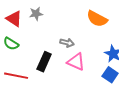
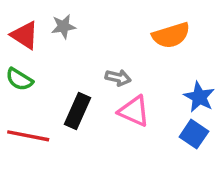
orange semicircle: (97, 19) -> (171, 35), turned -45

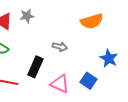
pink triangle: (134, 111) -> (60, 84), moved
blue square: (194, 134) -> (89, 81), moved

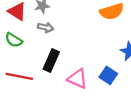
gray arrow: (60, 47) -> (46, 27), moved

